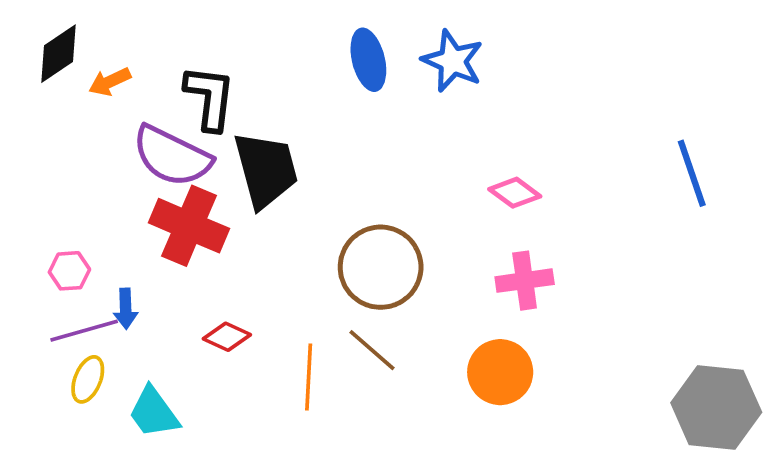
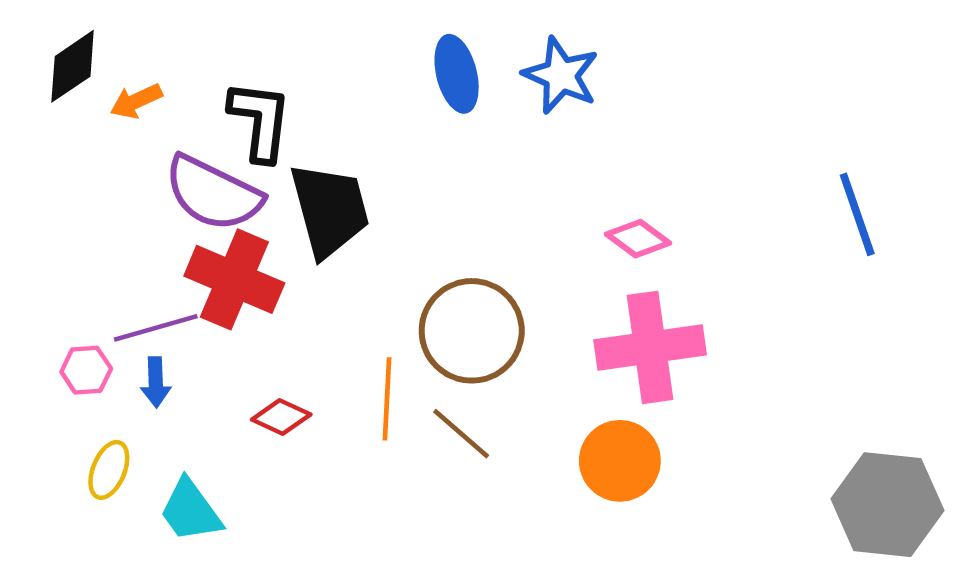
pink hexagon: (69, 271) -> (86, 370), moved
pink cross: (525, 281) -> (650, 347), size x1.5
purple line: (84, 331) -> (156, 328), moved
orange line: (309, 377) -> (387, 399), moved

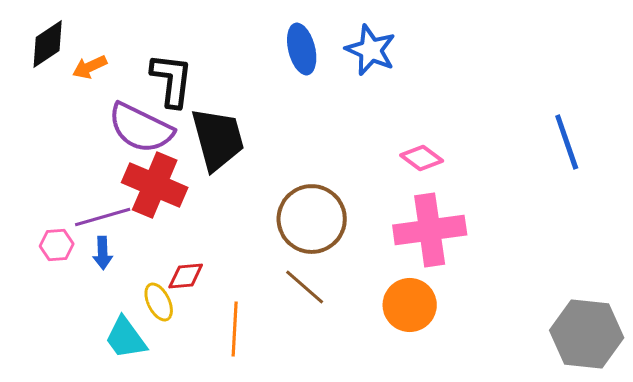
orange line: (387, 399) -> (235, 329), moved
red diamond: (281, 417) -> (186, 276), turned -30
yellow ellipse: (109, 470) -> (159, 302), moved, turned -48

